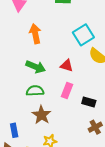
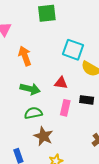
cyan square: (83, 35) -> (73, 50), turned -30
black rectangle: (89, 102) -> (87, 100), moved

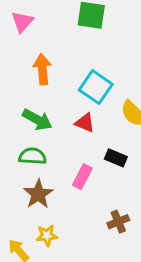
cyan square: (73, 50) -> (96, 87), moved
pink rectangle: (65, 108) -> (82, 177), moved

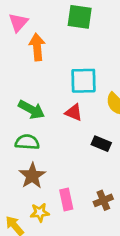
orange arrow: (42, 69) -> (37, 47), moved
cyan square: (96, 87) -> (83, 81), turned -36
pink rectangle: (82, 177) -> (66, 200), moved, turned -40

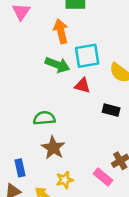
orange arrow: (37, 47) -> (61, 31), moved
green arrow: (31, 110) -> (57, 65), moved
pink rectangle: (66, 200) -> (103, 177), moved, turned -30

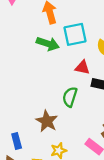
red triangle: (82, 86) -> (82, 67), moved
green semicircle: (44, 118) -> (70, 97), moved, turned -66

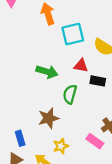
green arrow: (48, 44) -> (47, 72), moved
brown star: (47, 121) -> (49, 118), turned 30

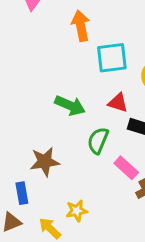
brown star: (49, 118) -> (45, 162), moved
pink rectangle: (95, 141) -> (126, 168), moved

